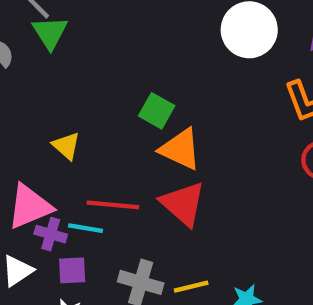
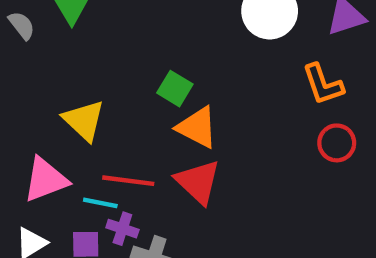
yellow triangle: (66, 146) -> (84, 120), size x1.5
purple cross: (51, 234) -> (122, 229), moved

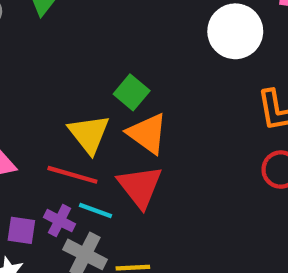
yellow triangle: (84, 120) -> (89, 134), moved
cyan line: (100, 203) -> (96, 211), moved

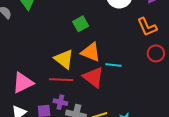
green square: (132, 92) -> (81, 24), moved, turned 35
cyan line: (96, 211) -> (113, 65), moved

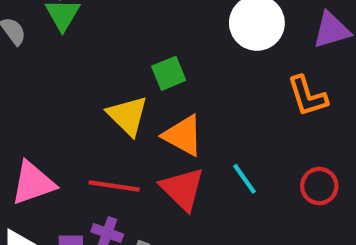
red circle: (156, 53) -> (319, 186), moved
yellow triangle: (64, 59) -> (128, 116), moved
cyan line: (113, 65) -> (245, 179), moved, turned 42

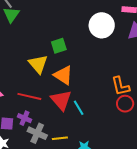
orange L-shape: (307, 96) -> (121, 86), moved
cyan line: (245, 179) -> (79, 108), moved

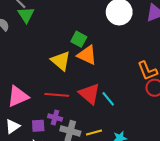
green square: (59, 46) -> (79, 39), turned -35
orange triangle: (63, 75) -> (87, 55), moved

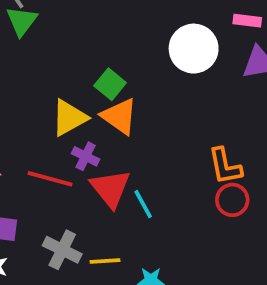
yellow triangle: (61, 61) -> (69, 118), turned 40
purple cross: (55, 118) -> (86, 156), moved

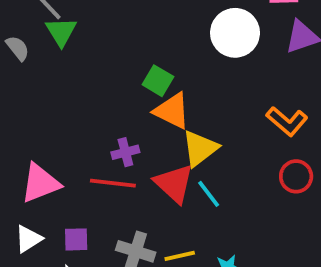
yellow triangle: (69, 118) -> (200, 148), moved
purple cross: (86, 156) -> (125, 152), moved, turned -32
orange L-shape: (225, 166) -> (287, 121), moved, turned -30

